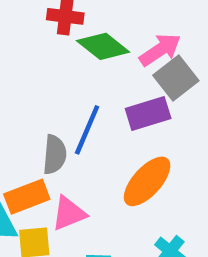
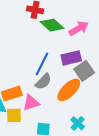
gray square: (176, 78) -> (84, 71), moved
gray semicircle: (55, 155) -> (43, 82), moved, turned 36

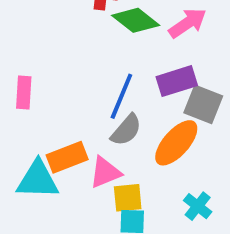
gray square: (84, 71) -> (203, 104), turned -30
yellow square: (14, 115) -> (128, 198), moved

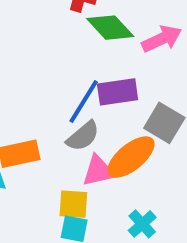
purple rectangle: (177, 81) -> (118, 92), moved
pink triangle: (105, 172) -> (98, 171), moved

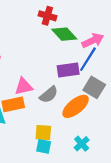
blue line: (84, 101) -> (88, 59), moved
pink triangle: (98, 171) -> (24, 86), moved

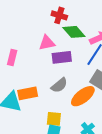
purple rectangle: (68, 70) -> (62, 57), moved
pink triangle: (24, 86) -> (47, 43), moved

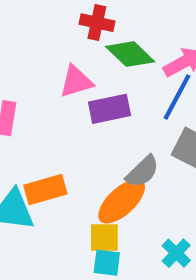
gray semicircle: (59, 85) -> (142, 172), moved
orange ellipse: (83, 96) -> (122, 201), moved

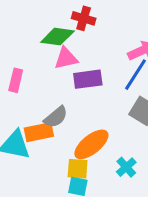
green diamond: (130, 54) -> (57, 37), moved, turned -40
gray semicircle: (142, 172) -> (56, 117), moved
cyan cross: (176, 253) -> (126, 167), moved

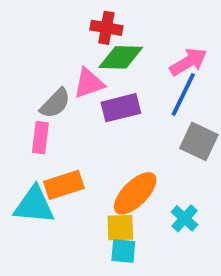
green diamond: (57, 37) -> (121, 57), moved
pink rectangle: (16, 80) -> (40, 138), moved
gray semicircle: (56, 117) -> (55, 103), moved

